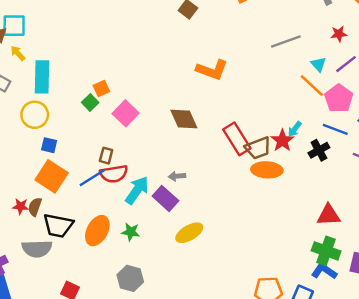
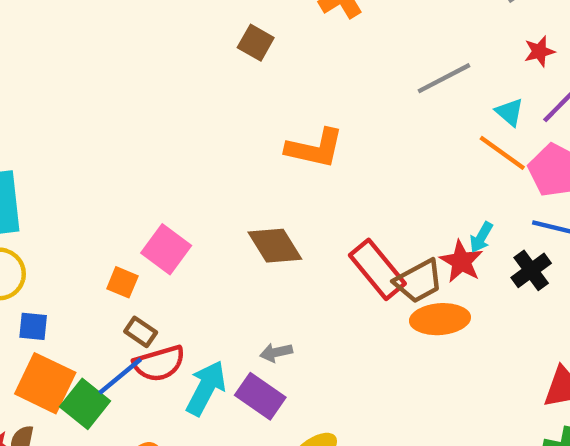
orange square: (101, 89) -> (122, 282), moved, turned -35
green square: (90, 102) -> (85, 404), moved, size x1.5
brown rectangle: (106, 156) -> (141, 332), turned -63

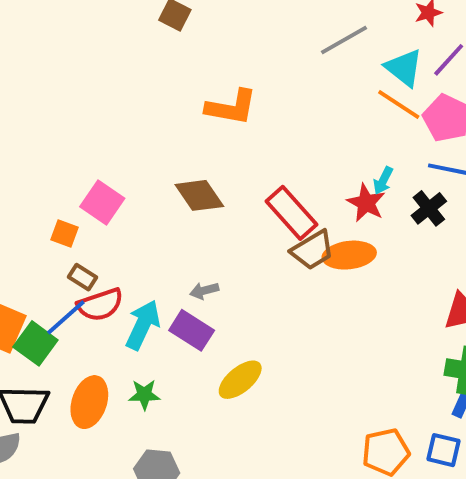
cyan triangle: (509, 112) -> (404, 68), size x1.5
brown trapezoid: (419, 281) -> (313, 250), moved

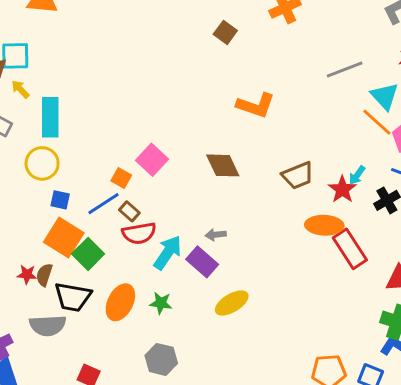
red rectangle: (292, 213) -> (350, 249), moved
brown trapezoid: (313, 250) -> (298, 176), moved
blue line: (66, 317) -> (103, 204), moved

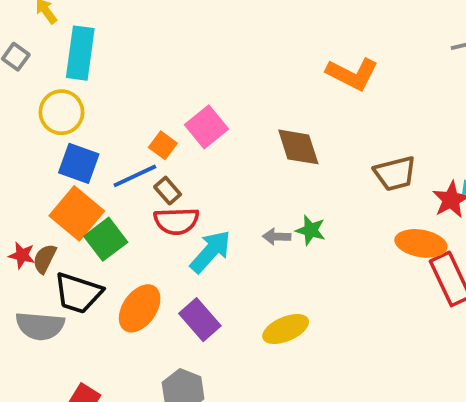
blue square: (60, 200) -> (79, 163), size x1.5
purple rectangle: (202, 262) -> (200, 320), moved
green star: (161, 303) -> (311, 230), moved

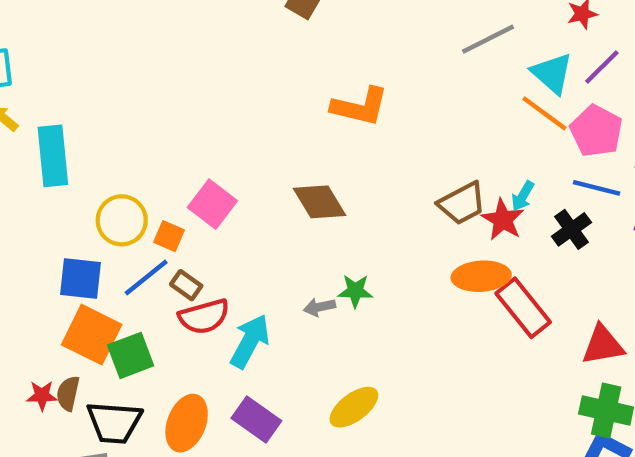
yellow circle: (61, 112) -> (122, 220), moved
brown trapezoid: (395, 174) -> (462, 203), moved
green square: (106, 239) -> (131, 355), turned 30

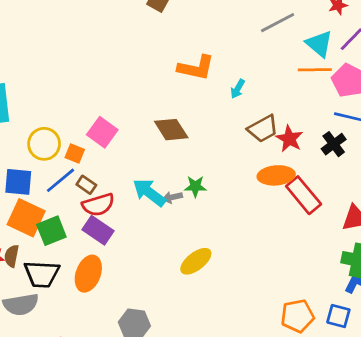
orange line: (544, 113) -> (315, 70), turned -36
cyan arrow: (523, 196) -> (238, 89), moved
cyan arrow: (250, 341) -> (149, 193), moved, turned -80
purple rectangle: (256, 420) -> (98, 230), moved

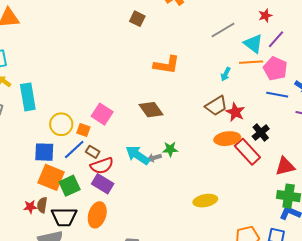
cyan arrow: (238, 89) -> (226, 74), moved
black cross: (334, 144) -> (261, 133), moved
yellow ellipse: (196, 261) -> (205, 201), moved, turned 30

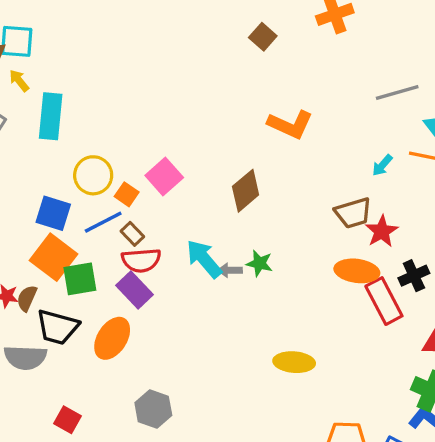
brown diamond: (151, 110) -> (246, 191), turned 70

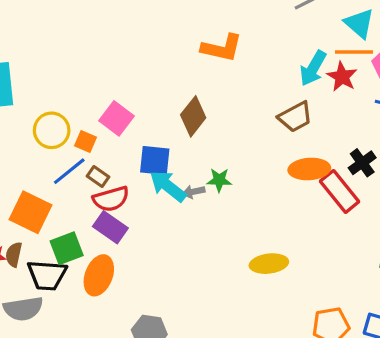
cyan arrow: (382, 165) -> (313, 68), size x1.6
blue square: (53, 213) -> (155, 161), moved
red star: (382, 231) -> (342, 77), moved
green square: (80, 279) -> (67, 248), moved

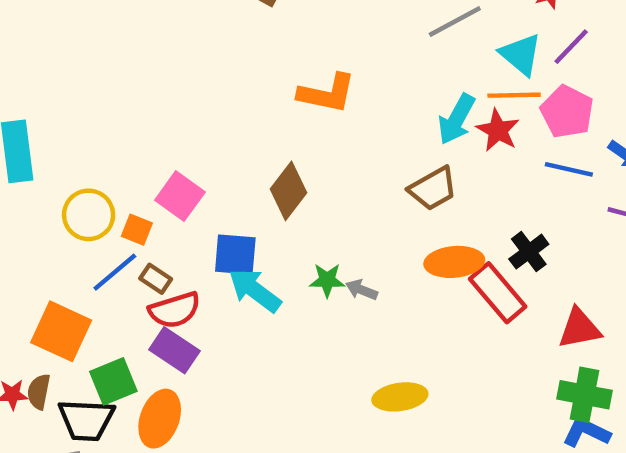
gray arrow: (194, 192) -> (362, 290), moved, turned 35

